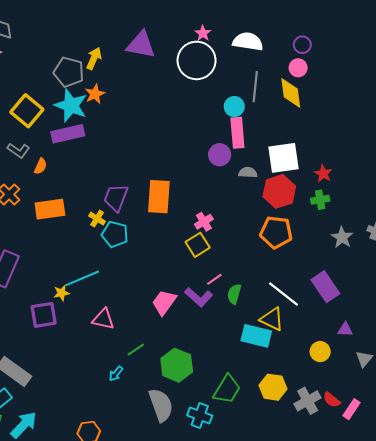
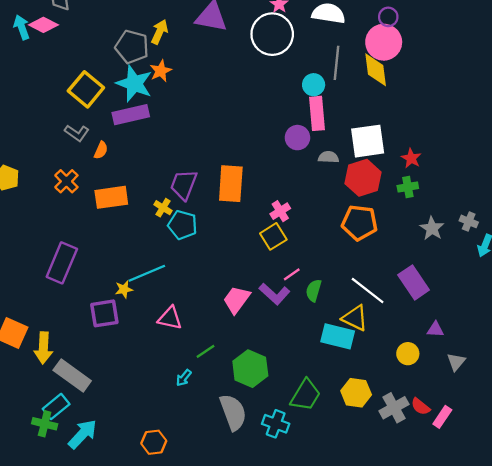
pink circle: (298, 68) -> (384, 42), size x1.8

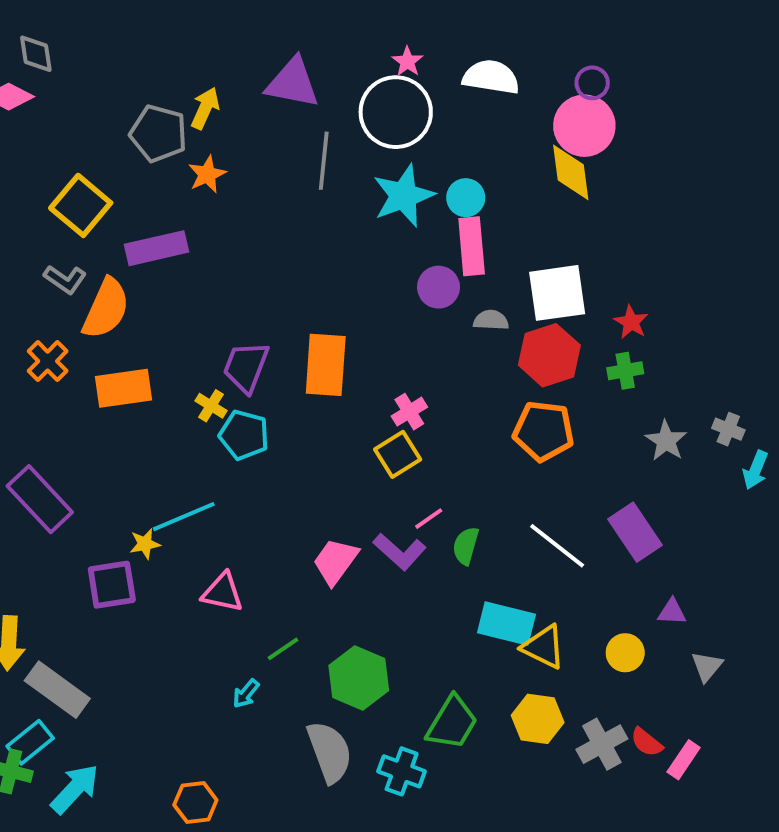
gray line: (337, 63) -> (324, 161), moved
cyan star: (134, 84) -> (404, 196), moved, turned 30
orange semicircle: (101, 150) -> (106, 309), size x2.0
purple rectangle: (62, 263) -> (40, 499), turned -66
yellow triangle: (355, 318) -> (544, 647), moved

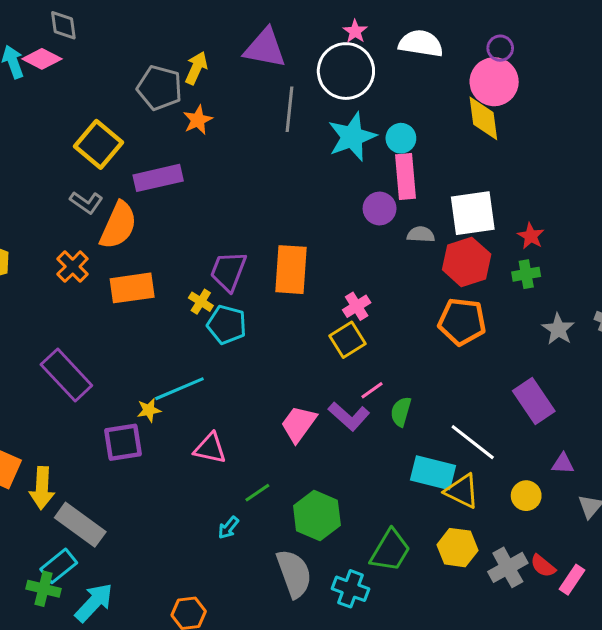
white line: (557, 546) -> (473, 442), moved

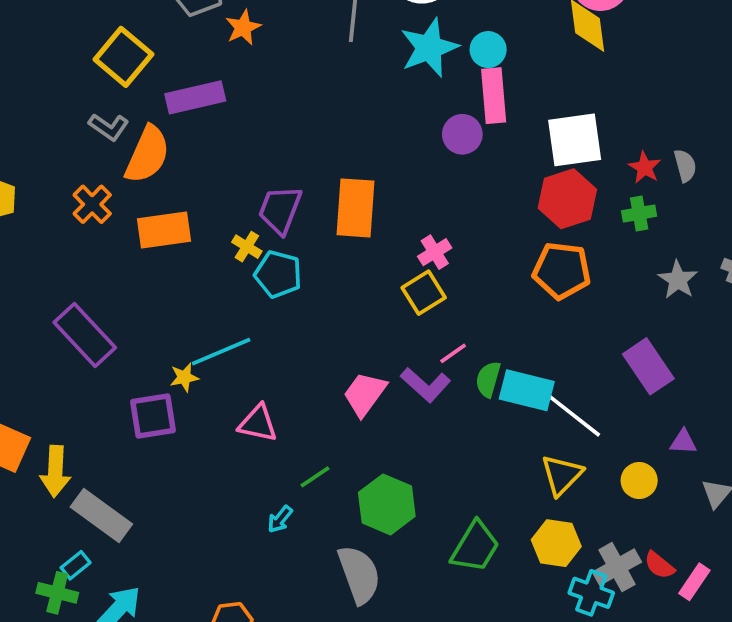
gray semicircle: (421, 234) -> (685, 166), moved, turned 72
cyan rectangle: (433, 473) -> (527, 390), moved
yellow triangle: (462, 491) -> (562, 475), turned 48
cyan rectangle: (59, 566) -> (76, 565), size x0.7
cyan cross: (351, 589) -> (591, 593), moved

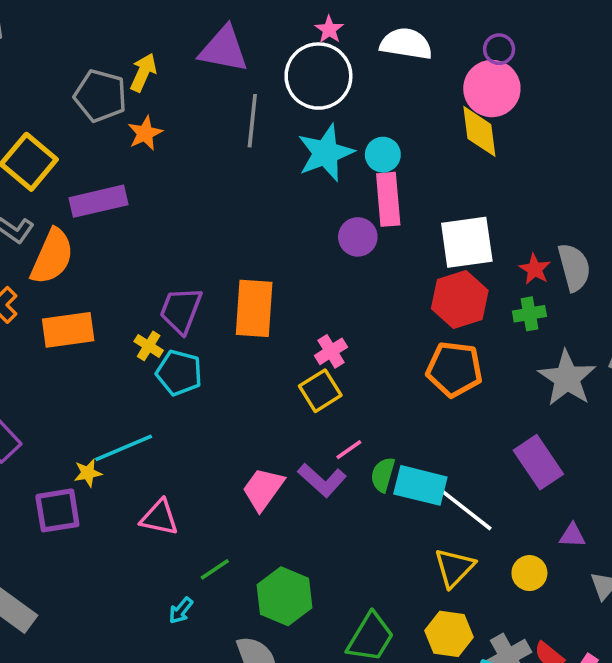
gray semicircle: (685, 166) -> (574, 267), size x1.5
gray star: (678, 280) -> (567, 378), size x1.5

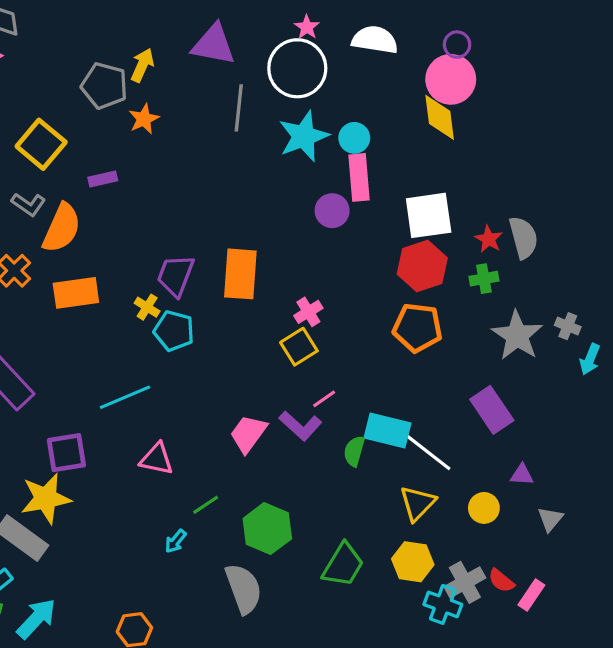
purple rectangle: (99, 201) -> (103, 179), size x0.6
yellow star: (88, 473) -> (46, 498), moved, size x2.0
green semicircle: (383, 475) -> (354, 451), moved

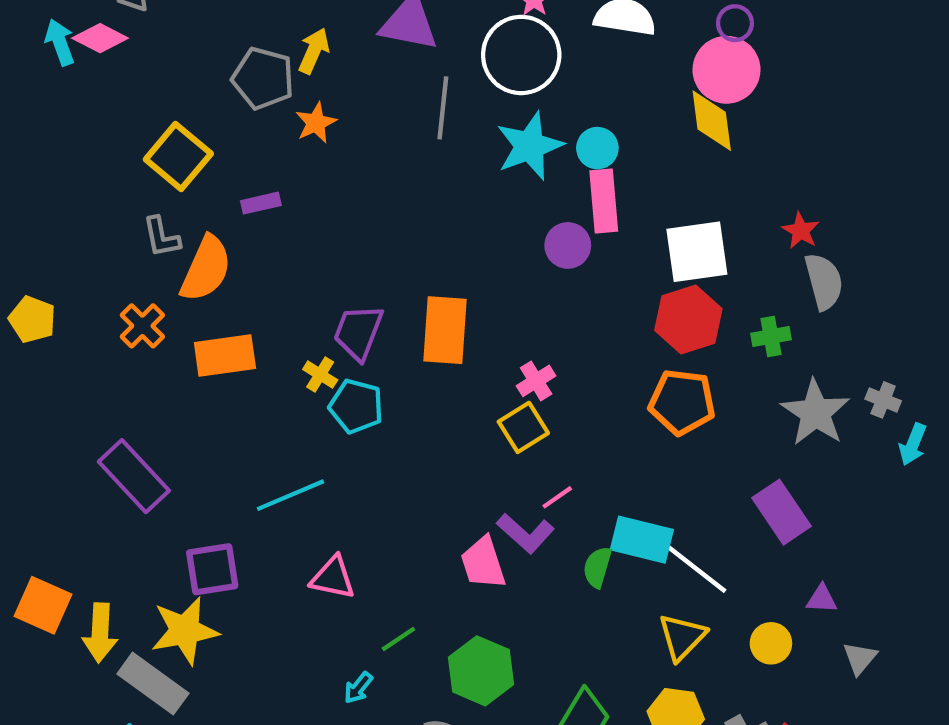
gray L-shape: (28, 204) -> (161, 237), turned 44
red star: (489, 239) -> (801, 231), moved
pink trapezoid: (248, 434) -> (483, 563), moved, turned -54

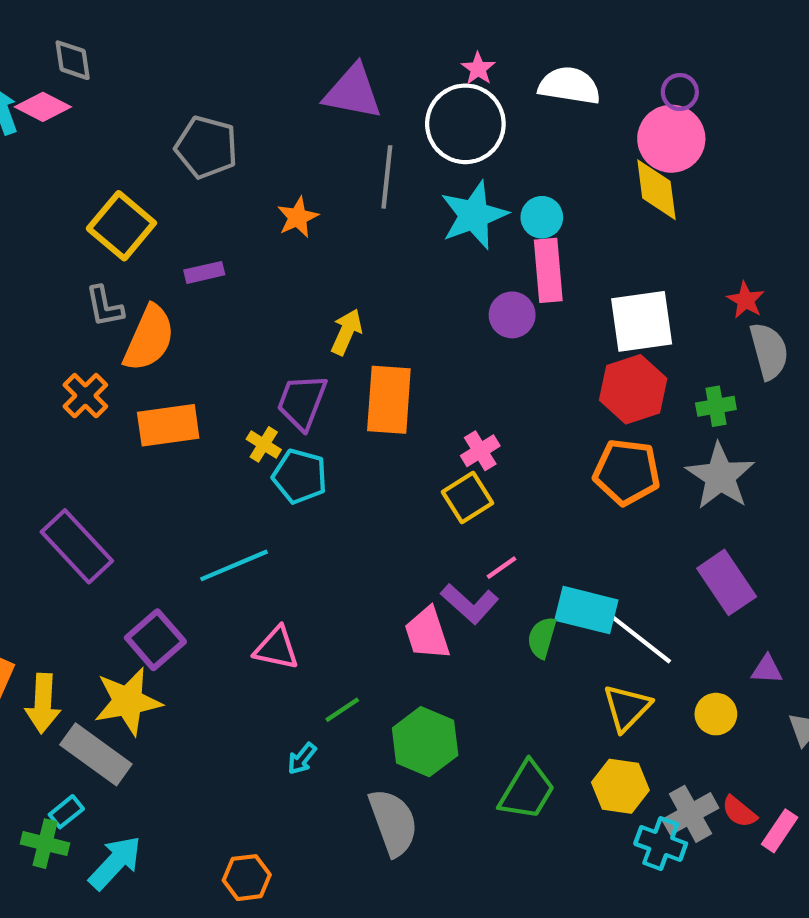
yellow arrow: (314, 51) -> (346, 332), moved
orange star: (316, 123) -> (298, 217), moved
gray star: (815, 413) -> (720, 476), moved
purple square: (212, 569) -> (155, 640), turned -32

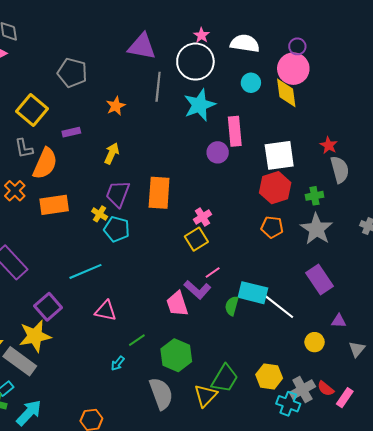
cyan circle: (542, 217) -> (251, 83), moved
yellow arrow: (346, 332) -> (112, 153), moved
orange pentagon: (627, 472) -> (272, 227), size x0.7
yellow triangle: (627, 708) -> (206, 396), moved

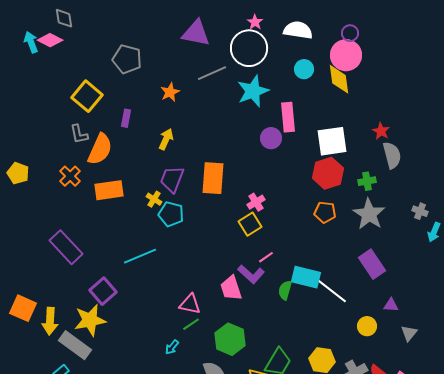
gray line: (158, 87) -> (212, 73), turned 60
purple rectangle: (71, 132) -> (126, 118), turned -66
pink triangle: (106, 311) -> (190, 304), moved

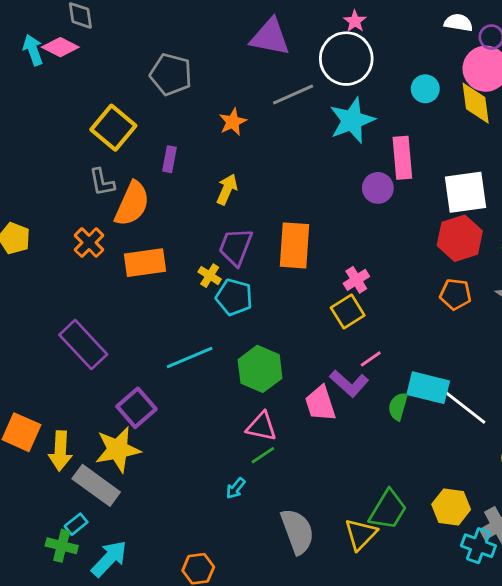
white semicircle: (298, 30) -> (458, 23), moved, size x0.7
green hexagon: (230, 339) -> (260, 369), moved

